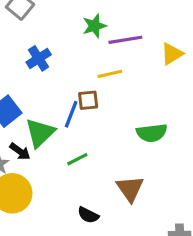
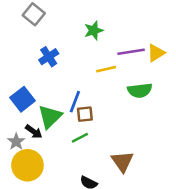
purple line: (125, 40) -> (131, 52), moved
brown square: (88, 100) -> (85, 114), moved
green semicircle: (152, 133) -> (140, 90), moved

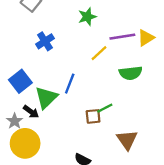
yellow line: (106, 69) -> (99, 53), turned -30
brown square: (85, 114) -> (93, 116), moved
green line: (80, 138) -> (105, 108), moved
brown triangle: (122, 162) -> (127, 140), moved

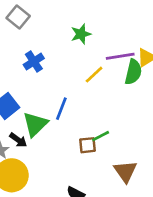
green semicircle: (131, 73) -> (133, 72), moved, turned -70

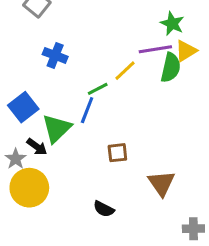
green star: (81, 34) -> (172, 24), moved, turned -30
blue cross: (34, 61) -> (55, 55), turned -36
green line: (101, 136) -> (98, 89), moved

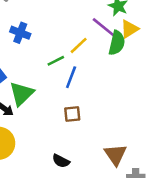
purple line: (155, 49) -> (104, 28), turned 48
blue line: (87, 110) -> (71, 77), moved
brown triangle: (162, 183) -> (115, 155), moved

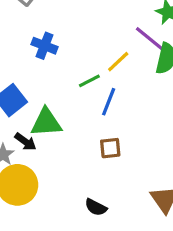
green triangle: (22, 94) -> (46, 122), turned 40

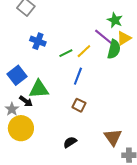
green line: (89, 81) -> (66, 53), moved
brown square: (110, 148) -> (79, 105), turned 32
black semicircle: (96, 207) -> (70, 142), turned 120

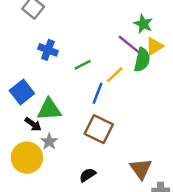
yellow line: (84, 51) -> (115, 75), moved
brown square: (79, 105) -> (99, 129), size x1.6
gray star: (12, 109) -> (49, 142), moved

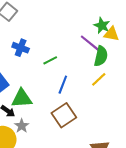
yellow triangle: (154, 46) -> (111, 34), moved, turned 42
yellow line: (115, 75) -> (99, 79), moved
brown square: (99, 129) -> (64, 115), turned 30

